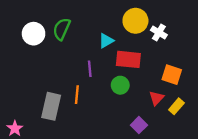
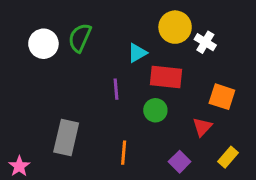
orange line: (77, 95) -> (124, 153), moved
yellow rectangle: (176, 106) -> (228, 157), moved

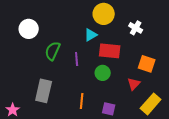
yellow circle: (175, 27) -> (104, 14), moved
green semicircle: (80, 38) -> (53, 51), moved
yellow rectangle: (228, 157) -> (151, 104), size x1.5
purple square: (180, 162) -> (109, 109), moved, turned -32

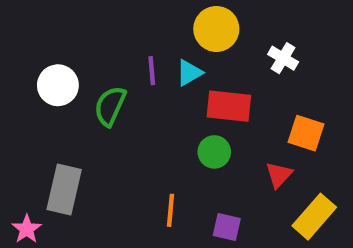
white circle: (29, 29) -> (58, 85), moved
purple line: (77, 59) -> (152, 71), moved
gray rectangle: (44, 91) -> (64, 189), moved

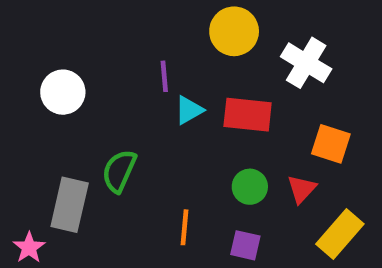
white cross: (283, 58) -> (306, 63), size x1.5
cyan triangle: (189, 73) -> (189, 110), moved
green semicircle: (110, 106) -> (119, 171), moved
green circle: (214, 152) -> (250, 187), moved

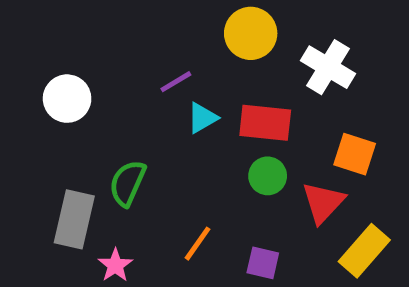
purple line: (164, 76) -> (176, 82), turned 64
green circle: (250, 187) -> (268, 176), moved
red triangle: (302, 189) -> (323, 202), size x1.4
orange line: (184, 227) -> (198, 244), turned 30
pink star: (29, 248) -> (115, 265), moved

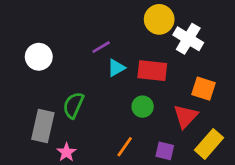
yellow circle: (251, 33) -> (159, 19), moved
green circle: (268, 176) -> (143, 107), moved
orange line: (198, 244) -> (125, 147), moved
purple square: (263, 263) -> (165, 151), moved

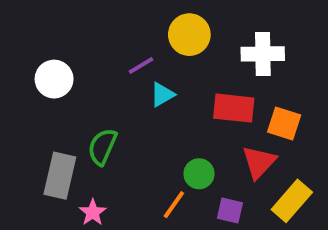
yellow circle: (159, 19) -> (189, 35), moved
white cross: (188, 39) -> (263, 54), turned -32
red rectangle: (152, 71) -> (234, 108), moved
green circle: (143, 107) -> (199, 174), moved

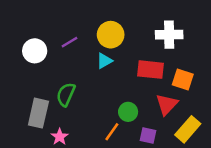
yellow circle: (189, 35) -> (111, 35), moved
purple line: (141, 66) -> (70, 42), moved

